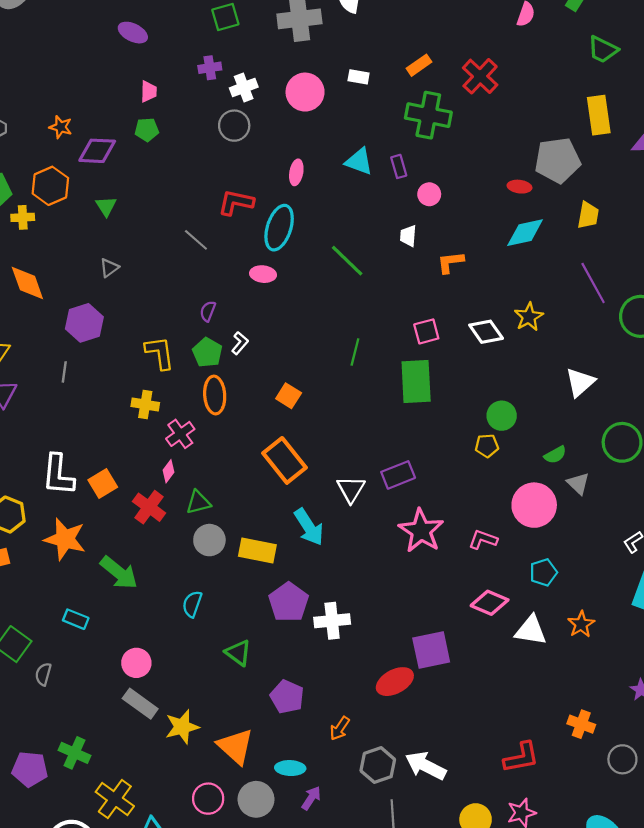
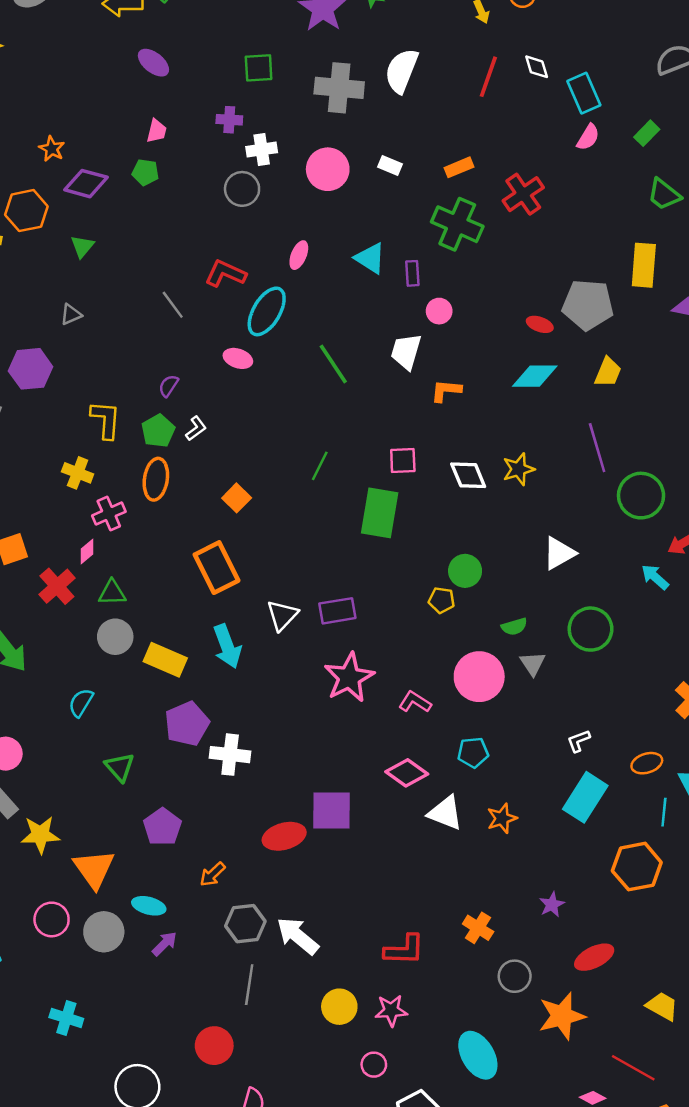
white trapezoid: (408, 236) -> (406, 352), size x1.5

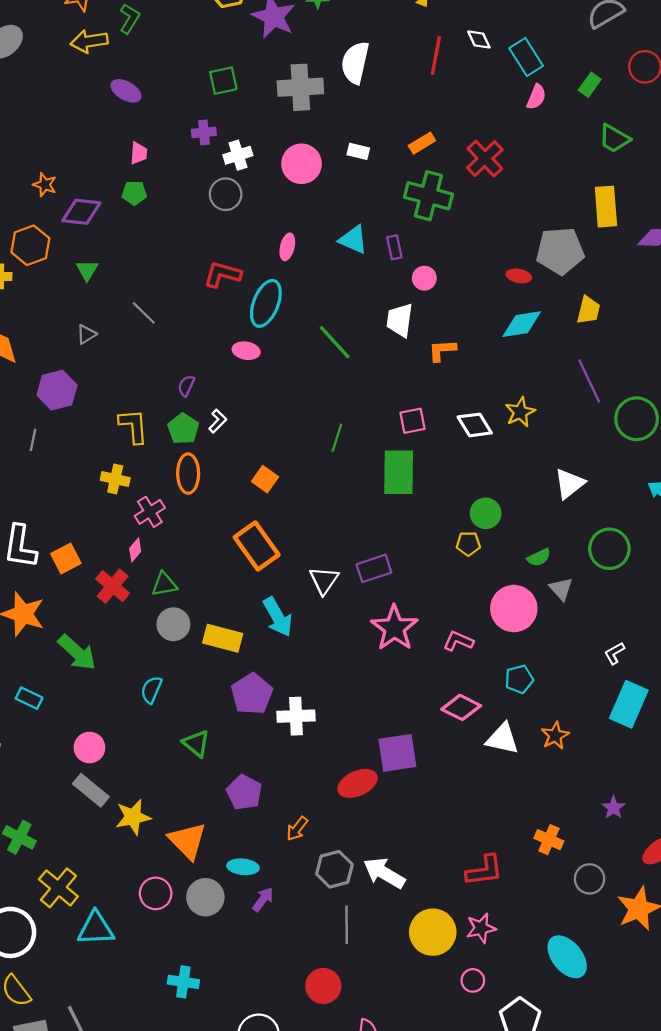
gray line: (173, 305) -> (144, 313), moved
yellow circle: (339, 1007) -> (433, 932), size x1.4

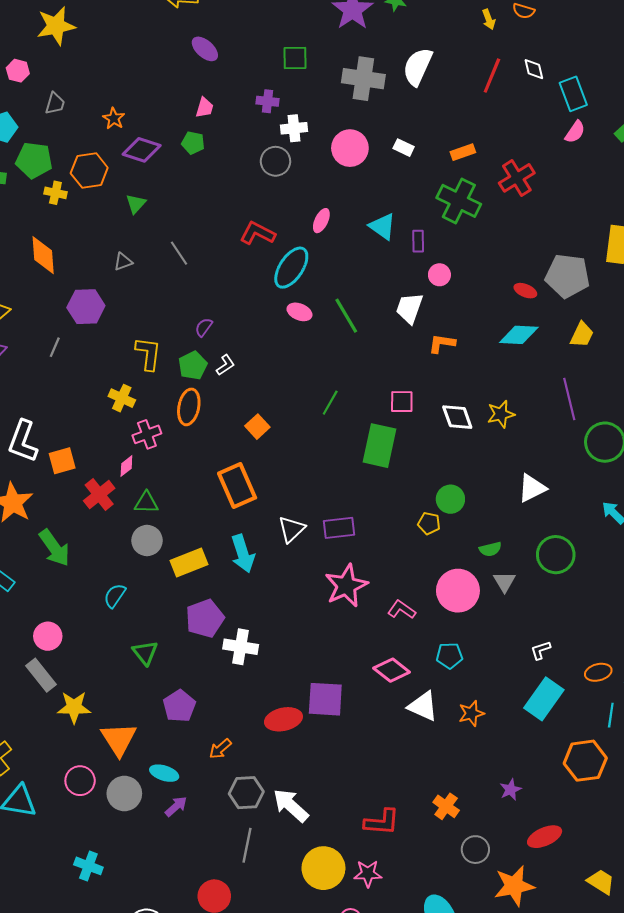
pink ellipse: (246, 351) -> (299, 312), moved
yellow rectangle: (223, 638) -> (189, 562), turned -48

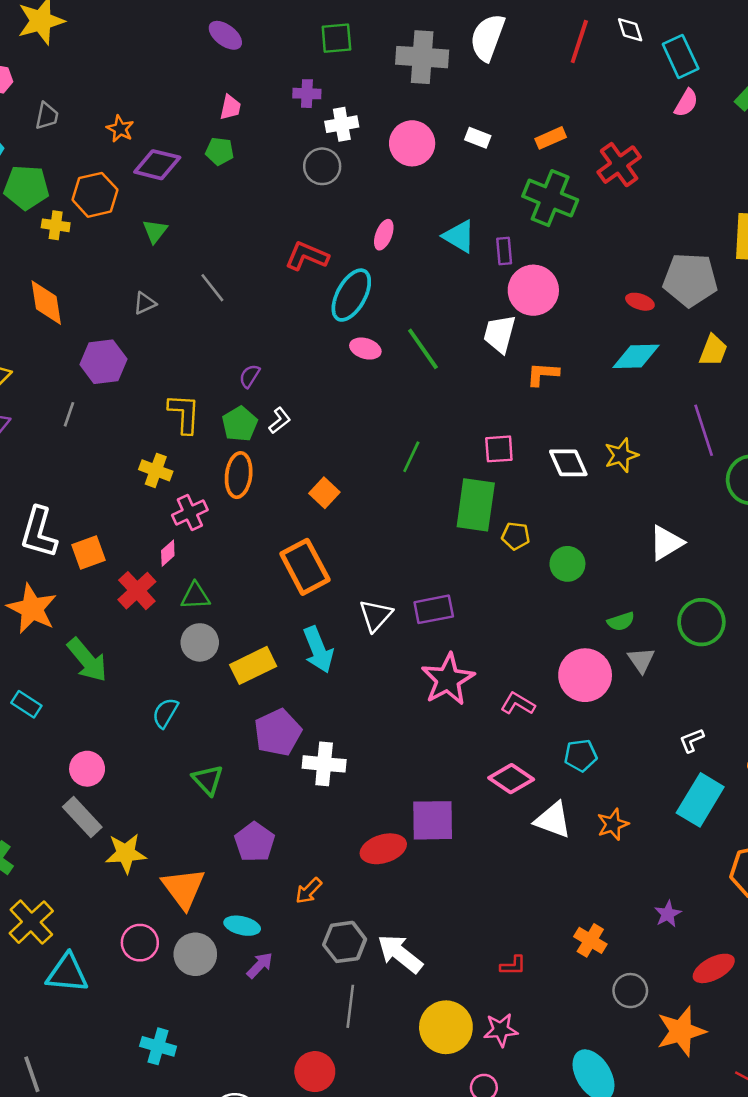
pink circle: (439, 275) -> (533, 290), size x1.8
yellow pentagon: (429, 523) -> (516, 536), moved
red L-shape: (382, 822) -> (513, 966), size x0.6

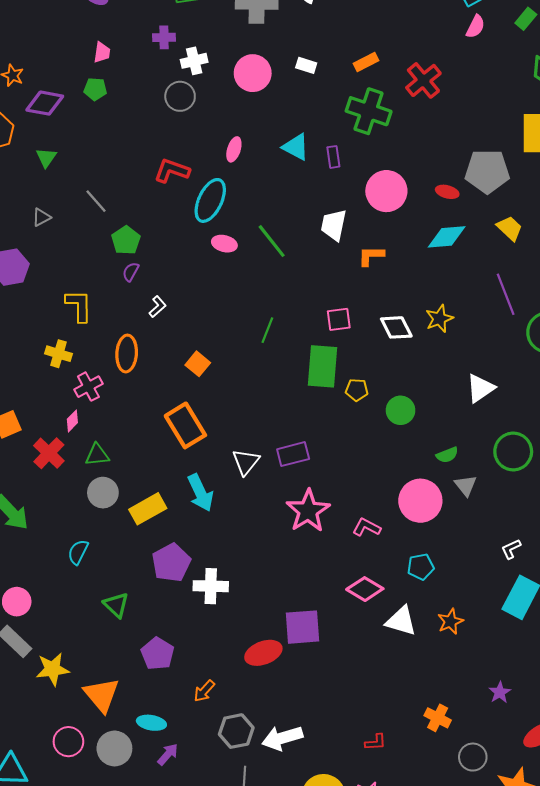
pink circle: (533, 290) -> (386, 191), moved
yellow trapezoid: (713, 350) -> (510, 228), turned -64
green pentagon: (240, 424) -> (126, 240), moved
white arrow: (400, 954) -> (282, 738), turned -51

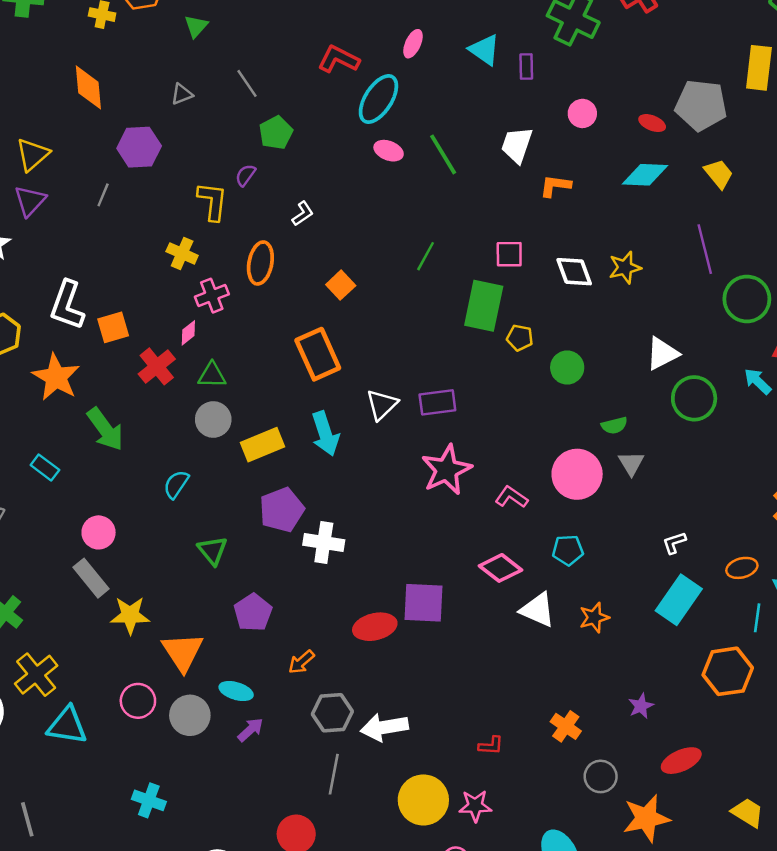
pink circle: (386, 191) -> (582, 113), size x0.6
purple semicircle: (131, 272) -> (245, 175), moved
green circle: (513, 451) -> (694, 398), moved

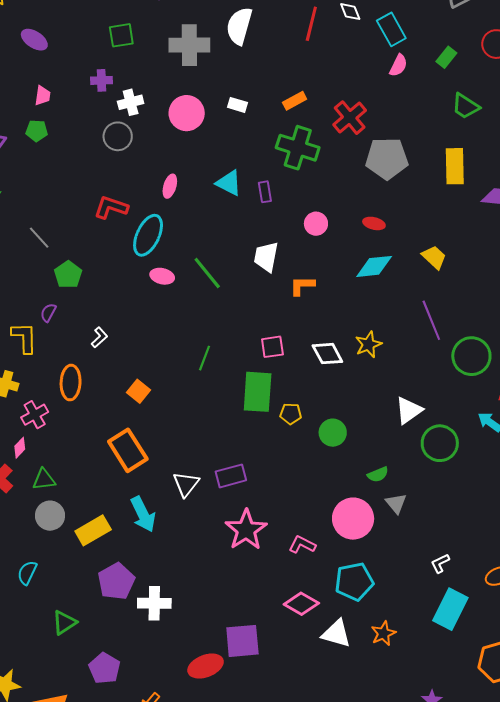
gray pentagon: (701, 105) -> (387, 158), moved
cyan pentagon: (568, 550) -> (354, 582), size x1.5
green triangle: (212, 551) -> (64, 623), turned 44

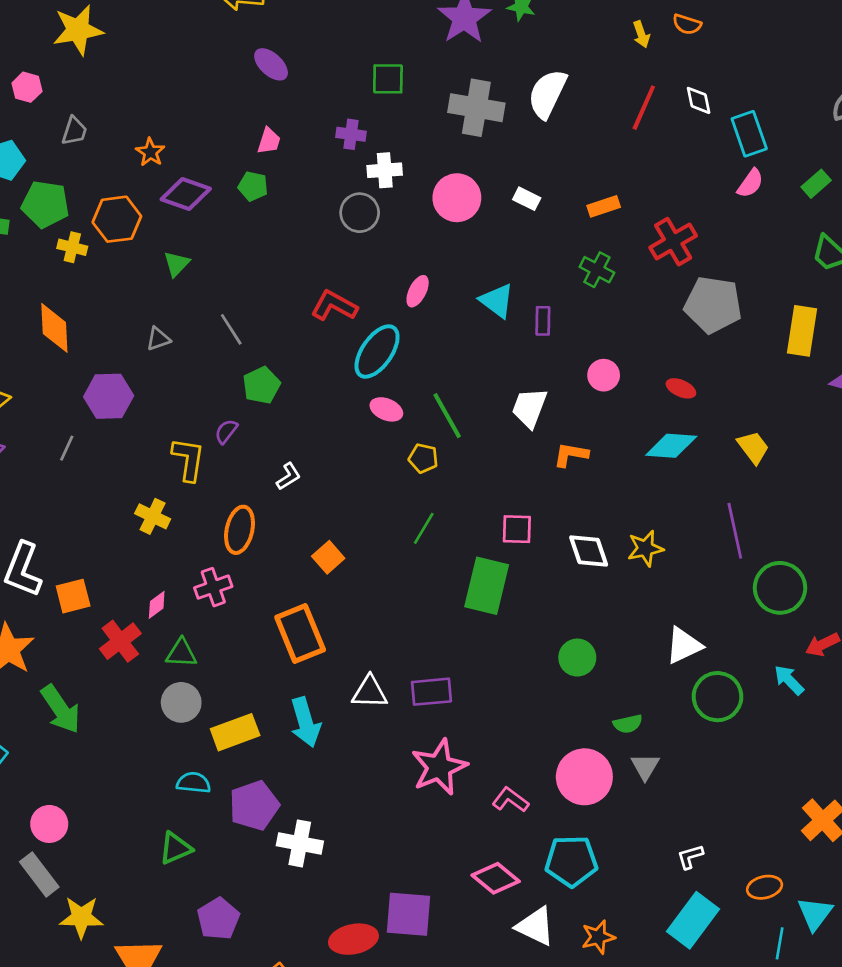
green cross: (298, 148) -> (597, 270), size x0.6
yellow pentagon: (291, 414) -> (423, 458), moved
pink cross: (35, 415) -> (213, 587), moved
white triangle: (186, 484) -> (370, 692), turned 44
cyan semicircle: (27, 573) -> (194, 783), moved, turned 60

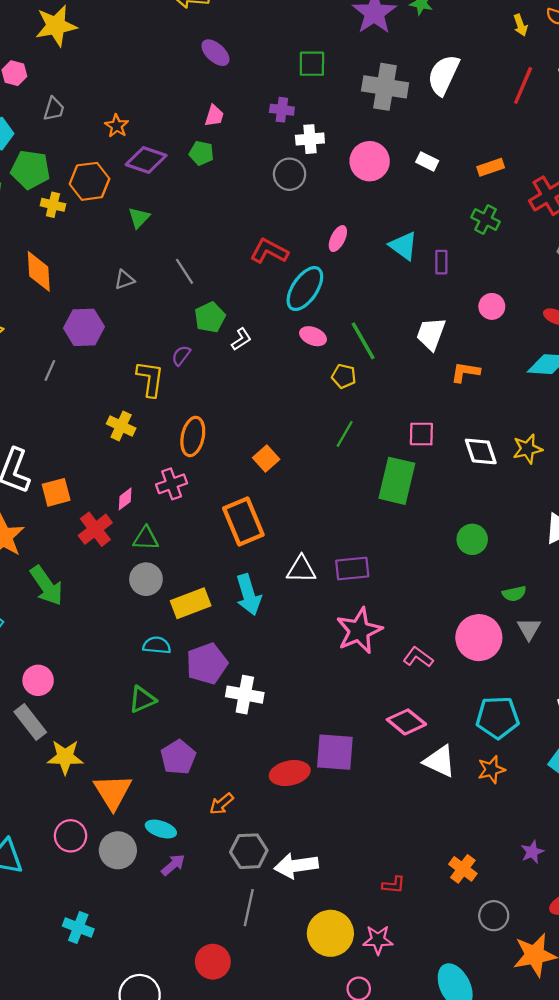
white L-shape: (288, 476) -> (241, 339), moved
cyan pentagon: (571, 861) -> (498, 717), moved

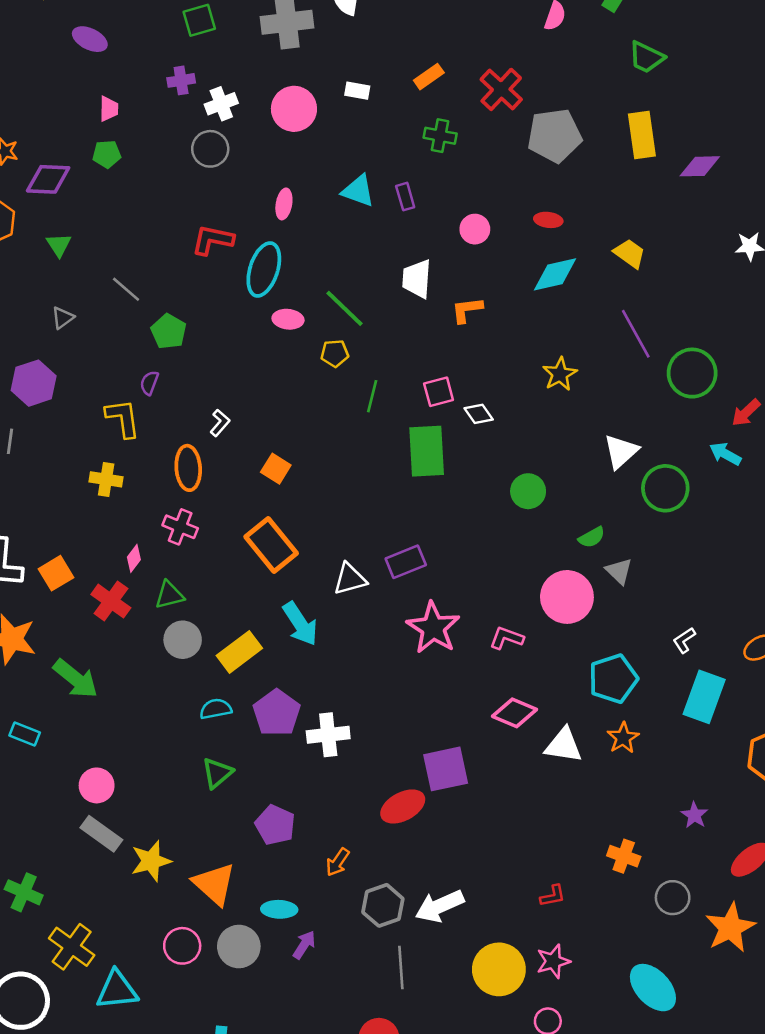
white L-shape: (241, 339) -> (220, 423), moved
green line: (345, 434) -> (372, 396), moved
white diamond: (481, 451) -> (479, 414), moved, size x0.7
pink cross: (172, 484) -> (180, 527), turned -32

